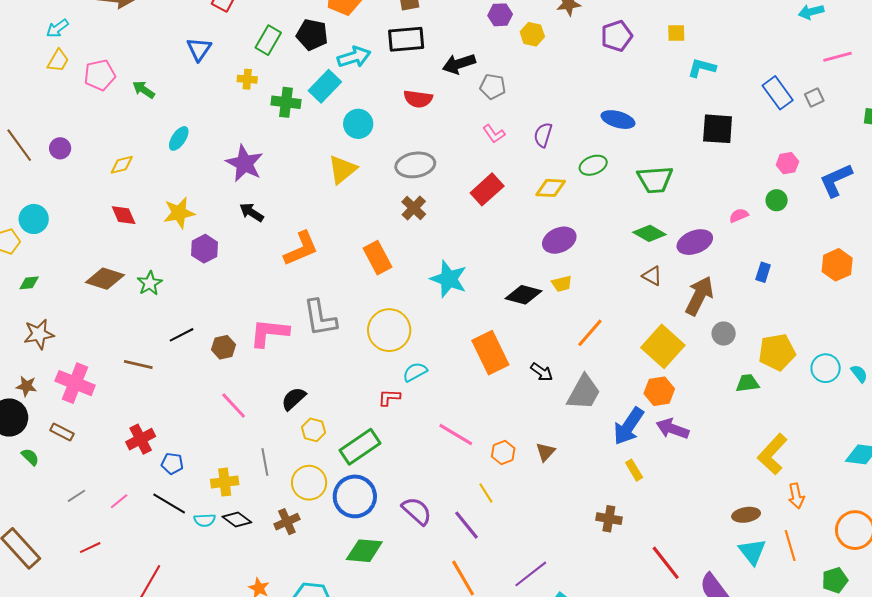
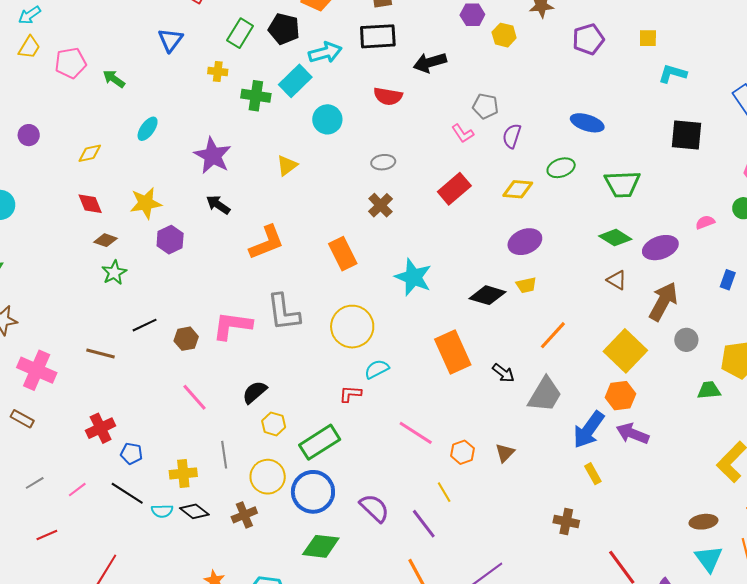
gray pentagon: (493, 86) -> (486, 106), moved
gray ellipse: (415, 165) -> (383, 162), size x0.6
yellow triangle: (342, 169) -> (287, 165), moved, size x0.7
brown diamond: (105, 279) -> (105, 240), moved, size x0.6

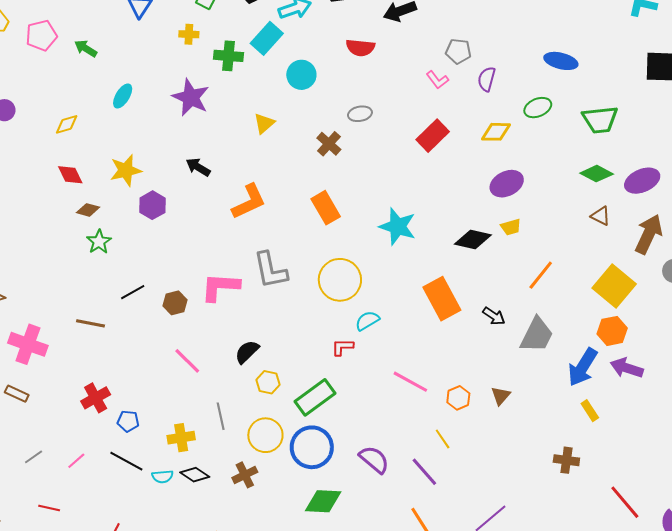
purple star: (213, 156) -> (191, 98), moved
brown cross: (380, 205) -> (329, 144), moved
red line: (47, 535) -> (49, 508), turned 40

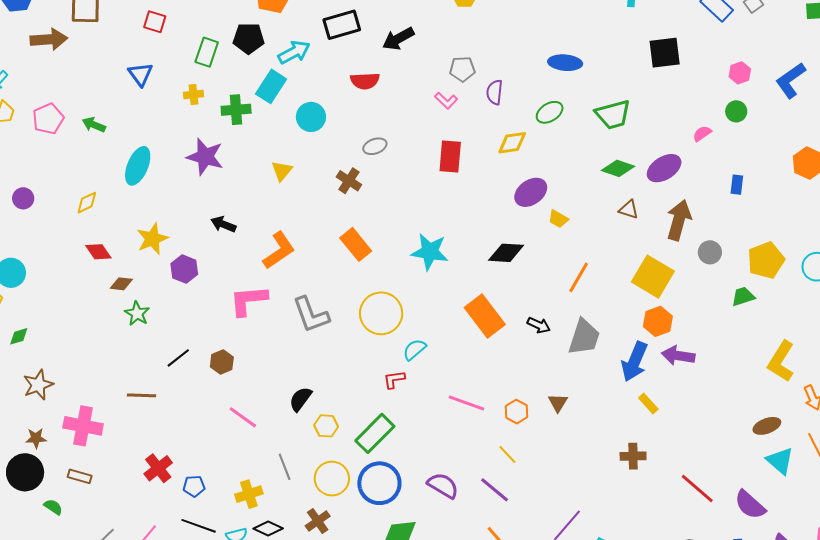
cyan ellipse: (123, 96) -> (138, 166), size x1.5
red rectangle: (433, 136) -> (450, 156), turned -32
yellow trapezoid: (511, 227) -> (558, 219), moved, turned 55
pink L-shape: (220, 287) -> (248, 300), moved

